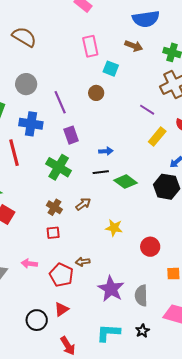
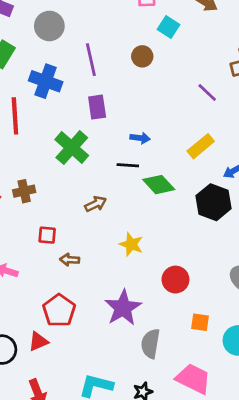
yellow rectangle: (157, 137) -> (201, 146), moved
brown cross: (54, 207) -> (24, 191), moved, turned 35
brown arrow: (83, 262) -> (70, 260), moved
red pentagon: (61, 275) -> (59, 310), moved
purple star: (111, 289) -> (123, 308), moved

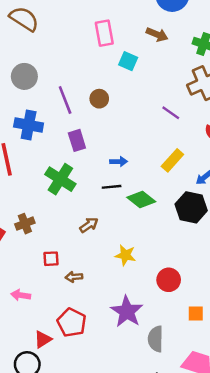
brown circle: (142, 56) -> (99, 99), moved
red triangle: (38, 341) -> (43, 339), moved

